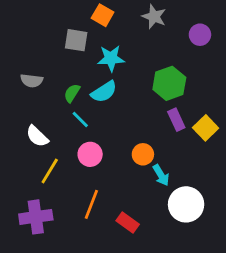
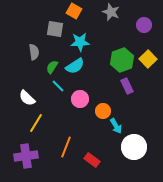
gray semicircle: (32, 81) -> (34, 52), moved, turned -105
yellow square: (206, 128) -> (148, 59), moved
pink circle: (90, 154) -> (80, 99), moved

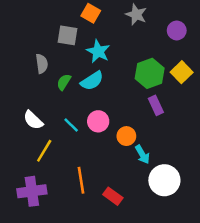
cyan star: (80, 42) -> (98, 51), turned 30
cyan line: (58, 86) -> (71, 125), moved
orange line: (66, 147) -> (81, 180), turned -30

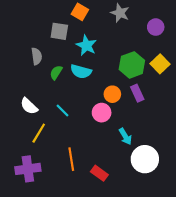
cyan semicircle: (92, 81) -> (81, 71), turned 48
pink circle: (98, 121) -> (102, 113), moved
orange circle: (126, 136) -> (112, 94), moved

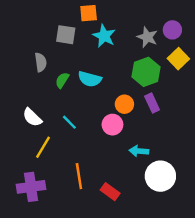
orange square: (80, 12) -> (89, 13), turned -35
gray star: (120, 13) -> (147, 37), moved
cyan star: (86, 45) -> (104, 36), moved
yellow square: (160, 64) -> (178, 59), moved
cyan arrow: (125, 136) -> (139, 151), turned 126

